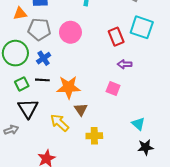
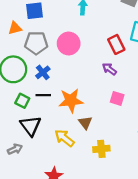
purple arrow: (125, 64) -> (109, 69), moved, turned 40
green square: (22, 84) -> (22, 101), turned -32

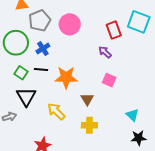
gray pentagon: (36, 43) -> (40, 21), turned -30
brown triangle: (85, 123) -> (87, 99), moved

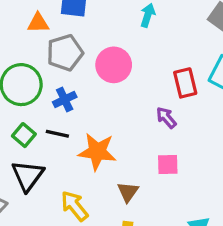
pink square: (109, 80) -> (168, 165), turned -32

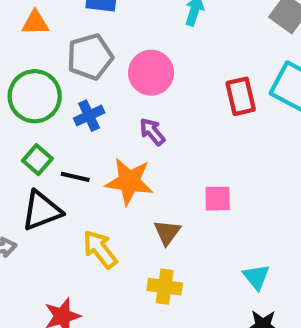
orange triangle: (38, 23) -> (35, 23), moved
purple arrow: (166, 118) -> (152, 132), moved
black line: (57, 134) -> (75, 177), moved
black triangle: (28, 176) -> (42, 211), turned 32

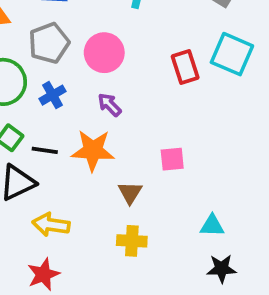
yellow arrow: (100, 249) -> (51, 225), moved, turned -39
cyan triangle: (256, 277) -> (212, 226), turned -45

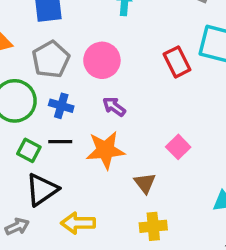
blue cross: (52, 95) -> (61, 106), turned -35
black line: (45, 150) -> (60, 142), moved
pink square: (172, 159) -> (178, 147), turned -30

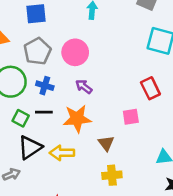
red rectangle: (177, 62) -> (150, 88), moved
pink square: (178, 147) -> (131, 117), turned 35
yellow arrow: (78, 223) -> (62, 153), moved

